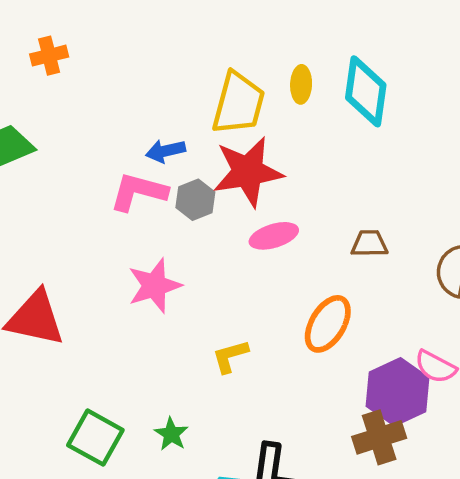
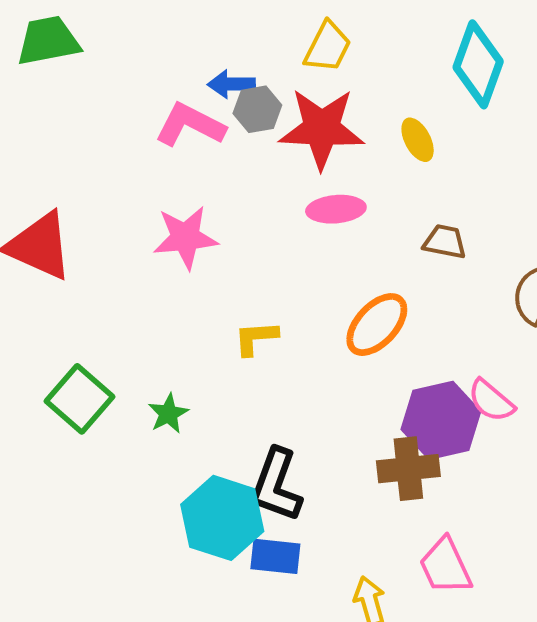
yellow ellipse: (301, 84) -> (418, 140), moved, turned -42
yellow trapezoid: (238, 103) -> (328, 47), size x0.7
gray hexagon: (195, 200) -> (257, 109), moved

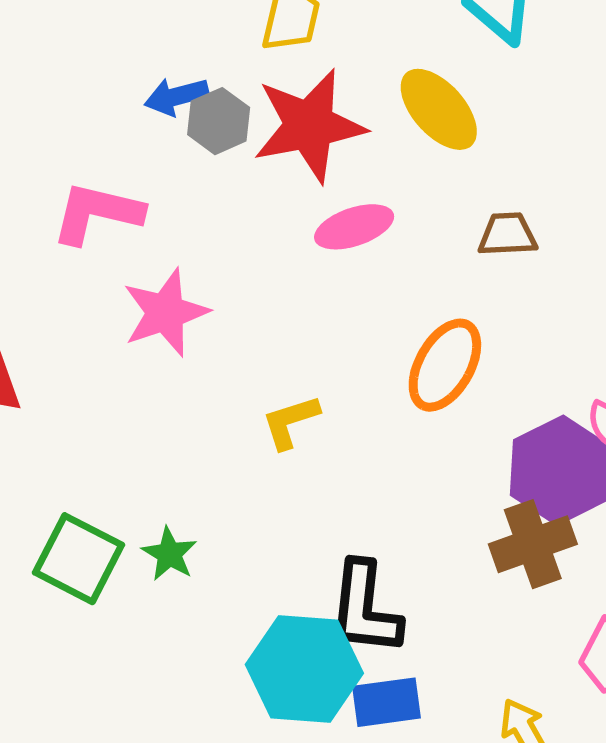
pink L-shape: (190, 125) -> (97, 213), moved
yellow ellipse: (418, 140) -> (439, 109), size x1.5
green star: (168, 414) -> (169, 554), moved

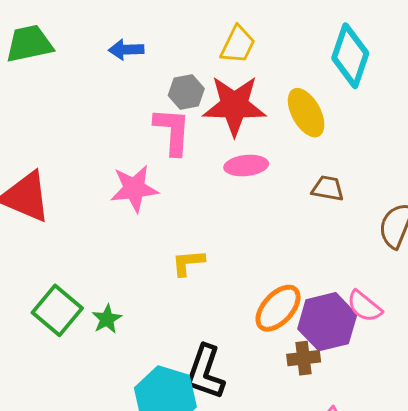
blue arrow: (176, 96) -> (126, 50), moved
pink L-shape: (97, 213) -> (172, 131), moved, turned 68
orange ellipse: (445, 365) -> (278, 308), moved
brown cross: (533, 544) -> (304, 358), size x0.7

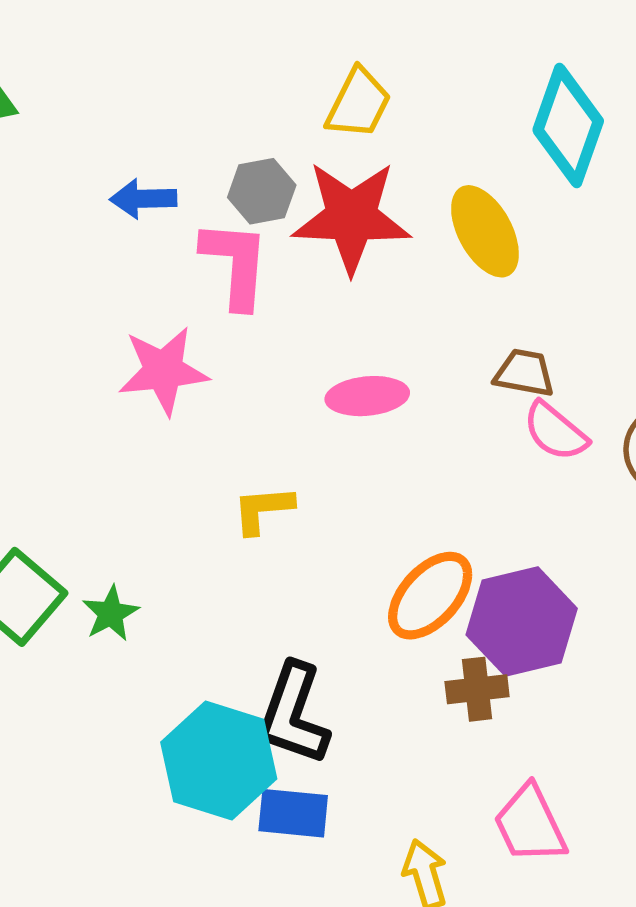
blue arrow: (126, 50) -> (143, 199), moved
pink ellipse: (246, 166) -> (367, 396), moved
pink semicircle: (364, 306) -> (555, 431), moved

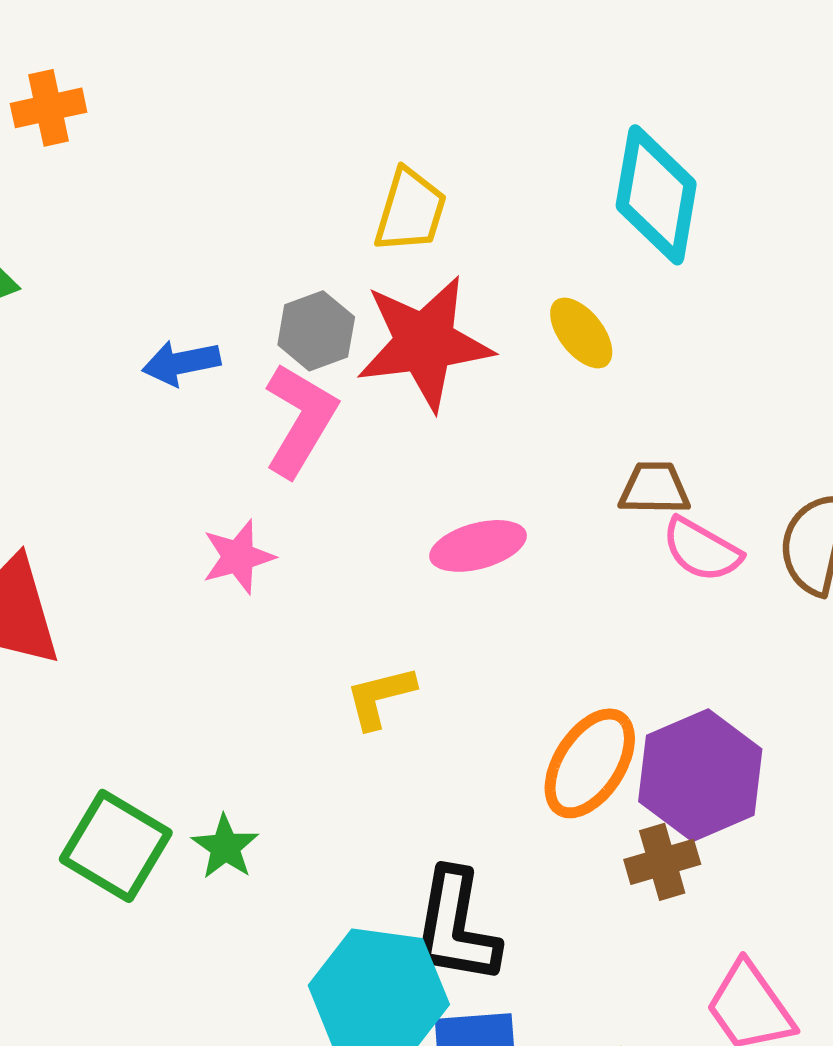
yellow ellipse: (485, 231) -> (581, 333), size x0.7
pink L-shape: (235, 264) -> (300, 420), turned 36
pink star: (163, 371) -> (238, 557), size x0.7

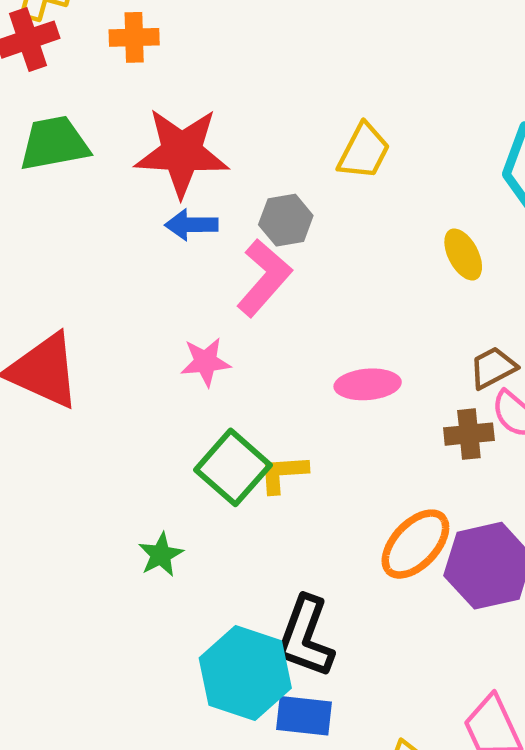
red star: (425, 343) -> (182, 152), moved
brown trapezoid: (654, 488) -> (493, 368), turned -39
green square: (116, 846) -> (233, 467), moved
brown cross: (662, 862) -> (469, 434), moved

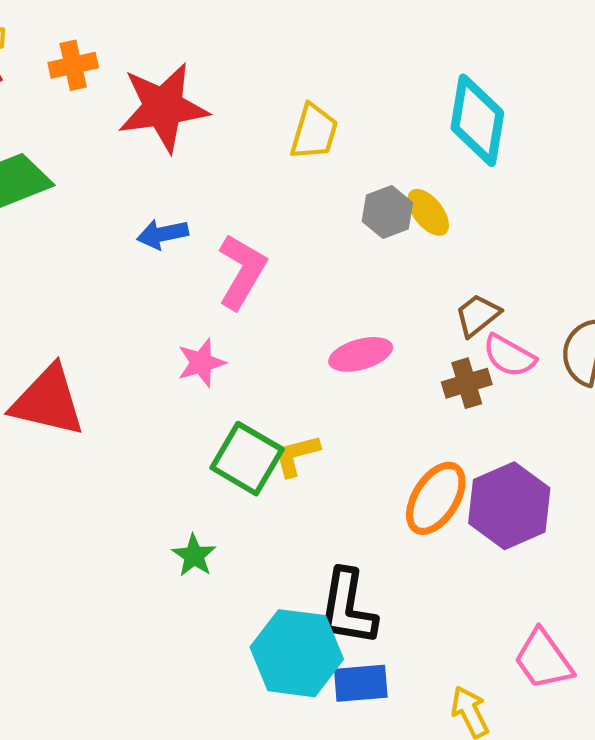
red star: (182, 152) -> (163, 107), moved
gray hexagon: (286, 220) -> (387, 212), moved

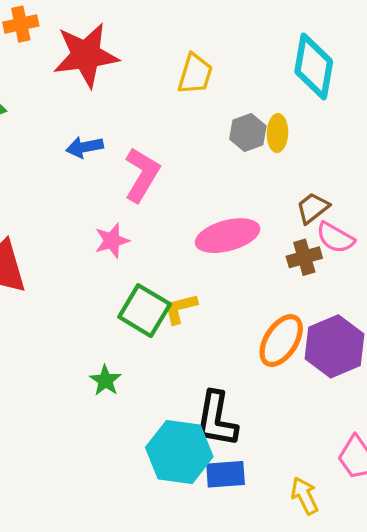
yellow ellipse: (428, 212) -> (277, 133), turned 40
pink ellipse: (361, 354) -> (228, 236), size x1.4

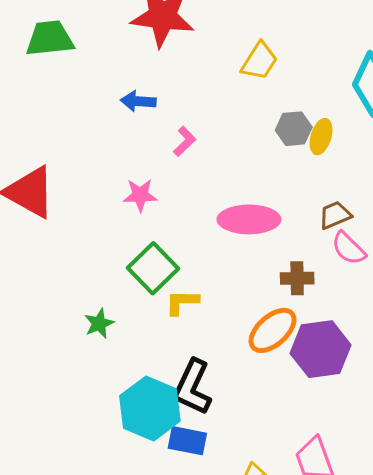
pink L-shape: (142, 175) -> (185, 141), size x0.6
brown cross: (304, 257) -> (297, 278), moved
yellow L-shape: (180, 308) -> (182, 302), moved

